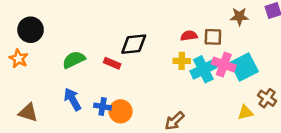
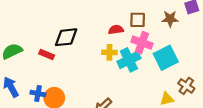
brown star: (239, 17) -> (170, 19), moved
brown square: (213, 37) -> (138, 20), moved
pink cross: (224, 65) -> (142, 43), moved

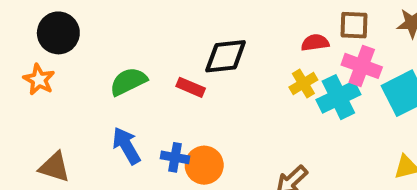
yellow cross: (109, 52) -> (303, 83), turned -32

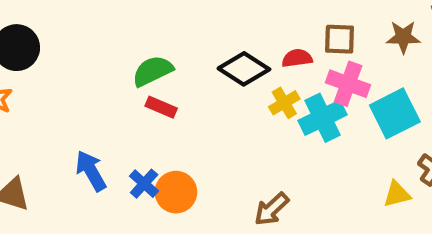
black diamond: (226, 56) -> (244, 69), moved, turned 39
green semicircle: (128, 82) -> (153, 71), moved
blue cross: (175, 157) -> (144, 184), turned 32

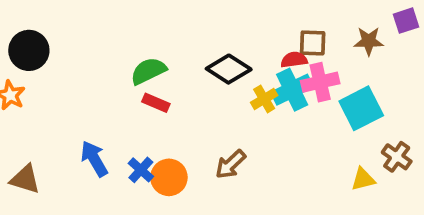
red semicircle: (297, 58) -> (294, 60), moved
pink cross: (348, 84) -> (320, 82), turned -33
cyan cross: (323, 118) -> (292, 90), moved
brown arrow: (272, 209) -> (231, 164), moved

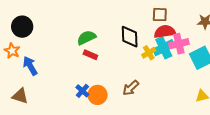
brown square: (313, 43) -> (160, 15), moved
red semicircle: (294, 60) -> (165, 32), size x1.5
black diamond: (229, 69) -> (130, 37), turned 55
blue arrow: (94, 159) -> (30, 66), moved

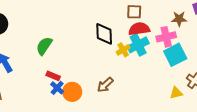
green semicircle: (86, 38) -> (44, 46), moved, turned -30
pink cross: (179, 44) -> (166, 37), moved
red rectangle: (90, 55) -> (53, 76), moved

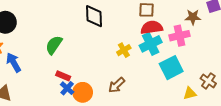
black diamond: (104, 34) -> (94, 16), moved
yellow cross: (123, 50) -> (124, 50), moved
cyan square: (175, 55) -> (171, 68), moved

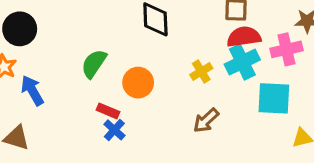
cyan square: (171, 68) -> (274, 98), turned 30
brown arrow: (117, 85) -> (206, 120), moved
orange circle: (83, 92) -> (138, 83), moved

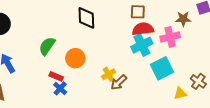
yellow cross: (201, 72) -> (109, 74), moved
cyan square: (274, 98) -> (162, 68), turned -30

